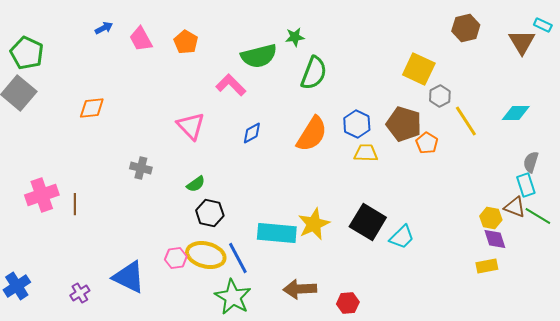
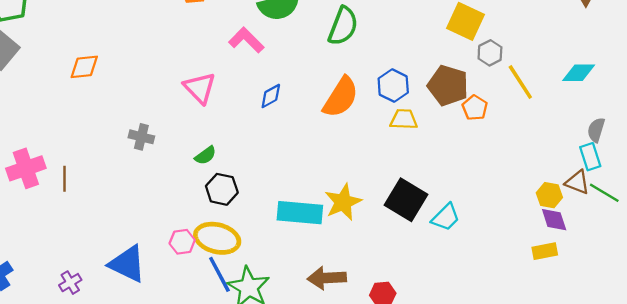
blue line: (238, 258) -> (219, 274), moved

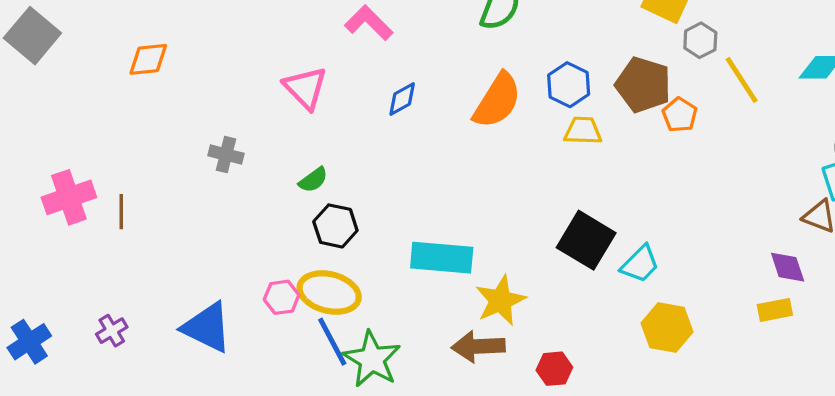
yellow hexagon: (549, 195) -> (667, 327), moved, size x1.4
yellow star: (343, 202) -> (500, 300), moved
purple cross: (70, 283) -> (112, 331), moved

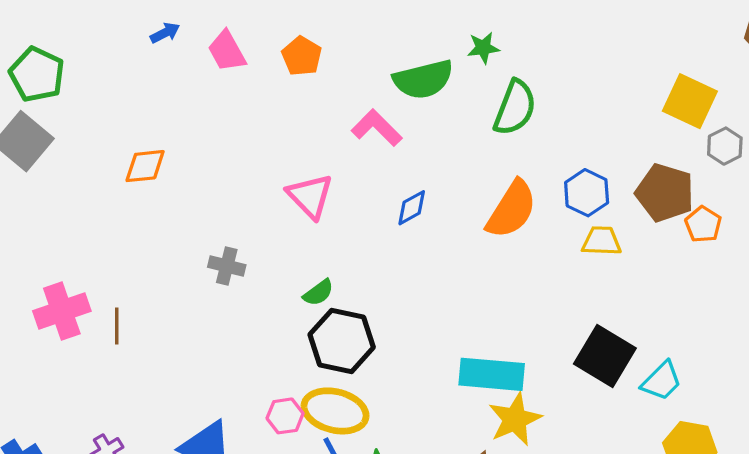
black hexagon: (335, 226) -> (342, 341), size x1.4
cyan rectangle: (442, 258) -> (492, 374), moved

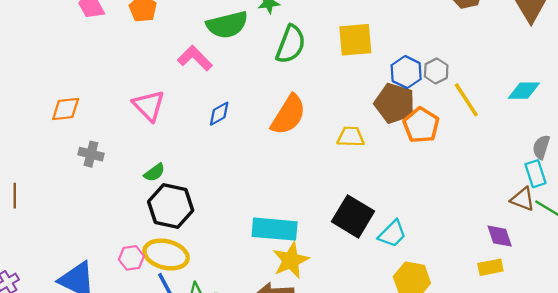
yellow square: (690, 101) -> (355, 40), moved, turned -30
orange diamond: (145, 166) -> (66, 109), moved
blue hexagon: (587, 193) -> (406, 72), moved
orange pentagon: (703, 224) -> (421, 125), size x1.4

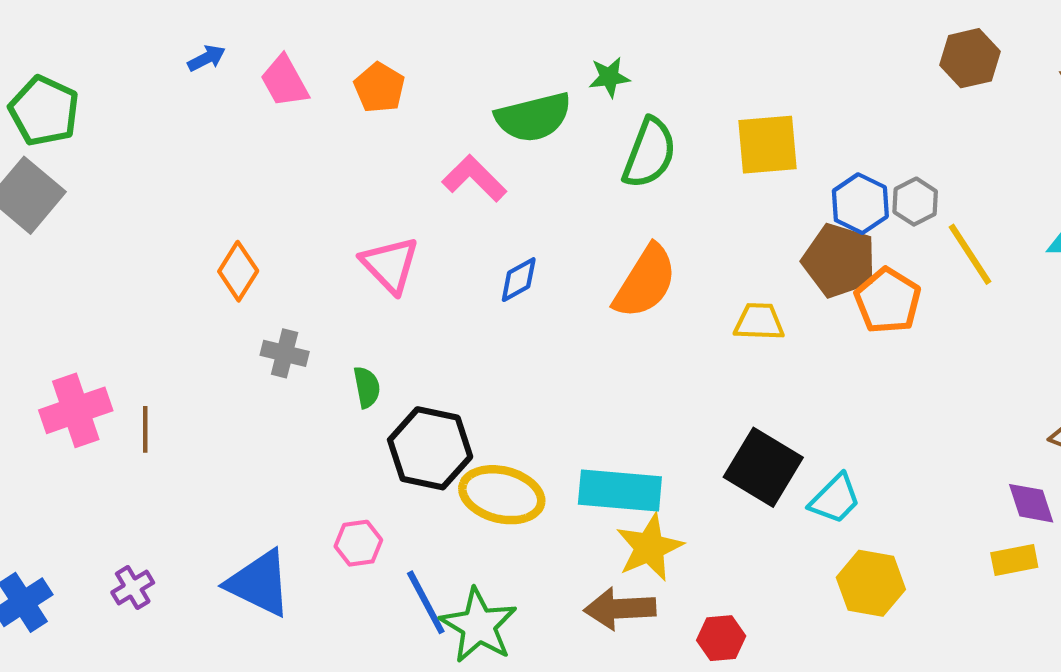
orange diamond: (66, 109) -> (238, 271), turned -52
green semicircle: (154, 173) -> (367, 387), moved, turned -65
yellow ellipse: (166, 255) -> (502, 495), moved

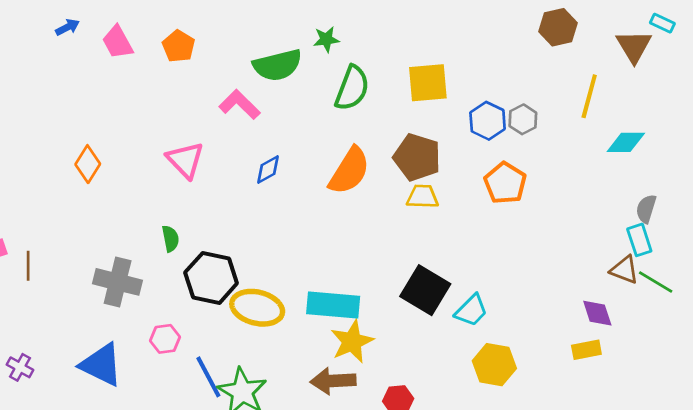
yellow line: (970, 254) -> (589, 96), moved, turned 48
brown pentagon: (839, 261) -> (417, 157), moved
gray cross: (285, 353) -> (118, 282), moved, size x1.6
purple cross: (133, 587) -> (20, 367), turned -30

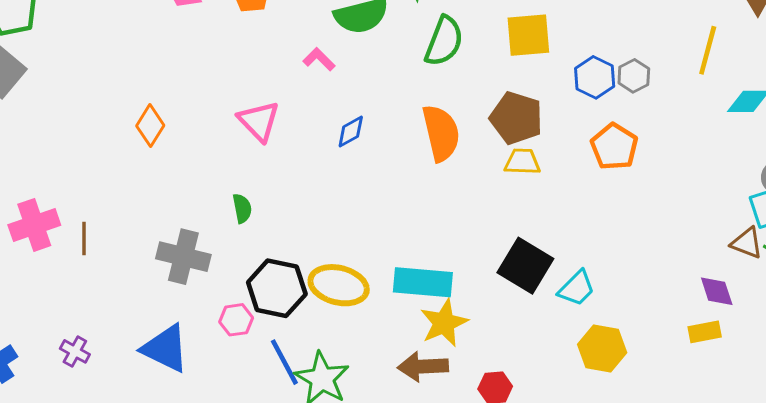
pink L-shape: (240, 104) -> (319, 59), size x0.7
orange semicircle: (349, 171) -> (441, 133), turned -45
black hexagon: (211, 278) -> (277, 288), moved

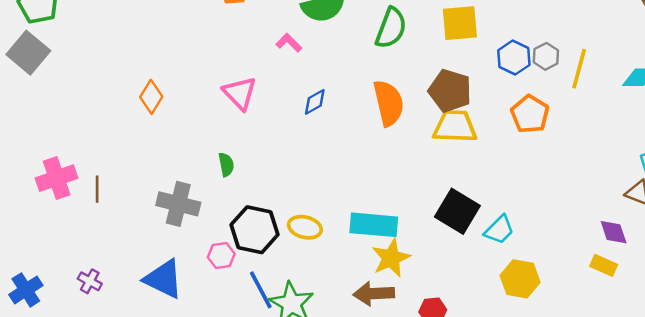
yellow line: (708, 50) -> (579, 69), moved
yellow trapezoid: (522, 162) -> (455, 126), size x1.5
yellow ellipse: (339, 285) -> (305, 227), size x0.7
yellow rectangle: (705, 332) -> (604, 265), turned 35

